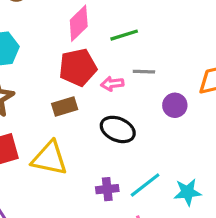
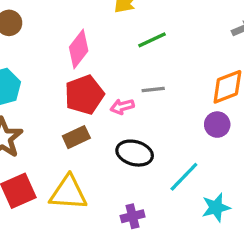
green line: (124, 35) -> (152, 40), moved
purple circle: (175, 105) -> (217, 125), moved
cyan line: (145, 185) -> (184, 177), moved

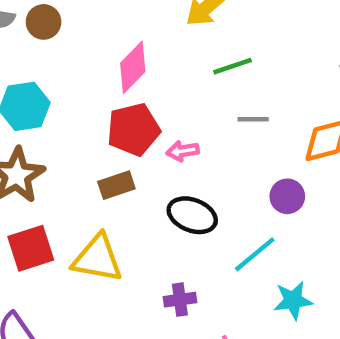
gray line: (153, 89) -> (253, 119), moved
purple circle: (217, 125) -> (287, 196), moved

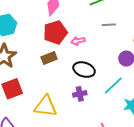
yellow triangle: (97, 258) -> (46, 106), moved
purple cross: (180, 300) -> (80, 94), moved

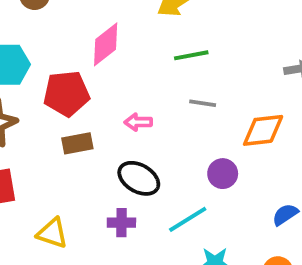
red pentagon: (55, 33) -> (66, 94), moved
yellow triangle: (46, 106) -> (52, 233), size x0.7

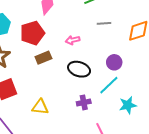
purple circle: (223, 174) -> (114, 62), moved
purple cross: (121, 223) -> (84, 102), moved

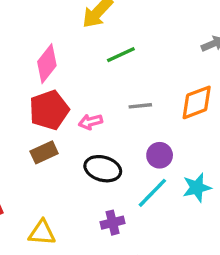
gray line: (104, 23) -> (140, 106), moved
red pentagon: (32, 33) -> (49, 110), moved
cyan star: (128, 105) -> (197, 188), moved

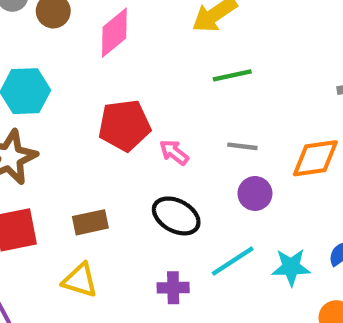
pink diamond: (47, 64) -> (114, 33), moved
pink arrow: (90, 122) -> (174, 152), turned 40
brown rectangle: (44, 152) -> (90, 222), moved
purple circle: (160, 155) -> (255, 193), moved

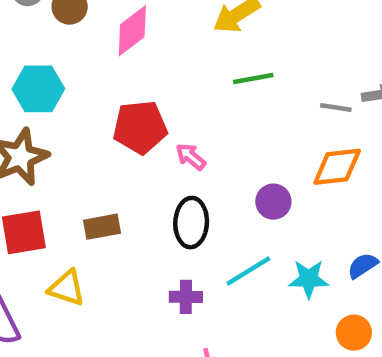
gray line: (242, 146) -> (336, 108), moved
black ellipse: (176, 216) -> (191, 223), turned 63
yellow triangle: (80, 280) -> (67, 288), moved

